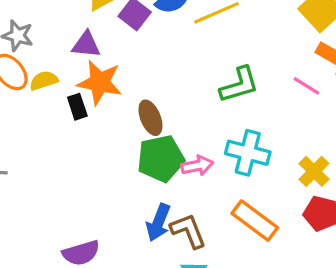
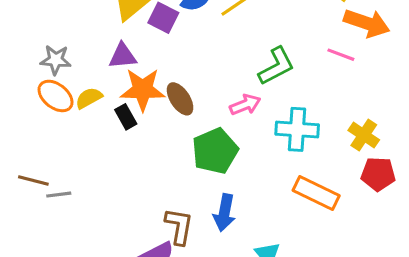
brown ellipse: (150, 118) -> (180, 99), moved
pink arrow: (197, 166) -> (245, 105), moved
brown L-shape: (188, 231) -> (179, 226), moved, turned 42

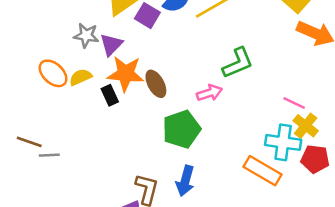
pink line: (341, 55) -> (294, 103), moved
purple triangle: (123, 56) -> (111, 45), turned -45
gray star: (56, 60) -> (86, 35), moved
cyan cross: (297, 129) -> (283, 142), moved

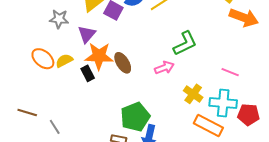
gray star: (86, 35) -> (59, 19), moved
yellow cross: (306, 126) -> (193, 94), moved
green pentagon: (181, 129) -> (135, 117), moved
gray line: (49, 155) -> (55, 127), moved, turned 63

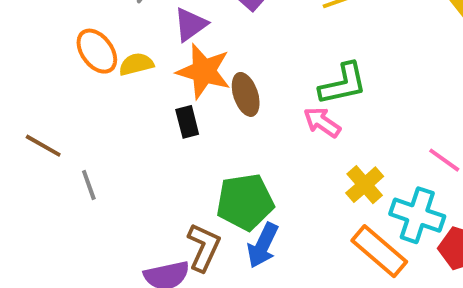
green L-shape: (185, 43) -> (343, 84), moved
pink arrow: (164, 68) -> (322, 122), turned -138
black rectangle: (88, 73) -> (187, 122), moved

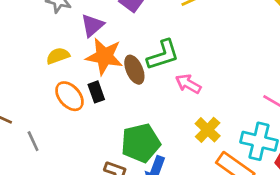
orange ellipse: (97, 51) -> (69, 96), moved
green L-shape: (343, 84) -> (163, 55), moved
yellow cross: (365, 185) -> (208, 130), moved

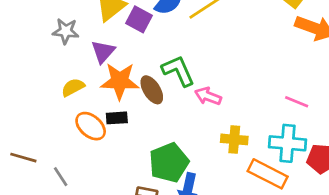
green L-shape: (163, 55) -> (178, 71), turned -88
black rectangle: (96, 92) -> (117, 118), turned -66
yellow cross: (208, 130) -> (234, 139), turned -30

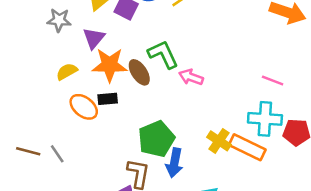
yellow cross: (234, 139) -> (219, 141), moved, turned 30
brown line: (23, 158) -> (28, 151), moved

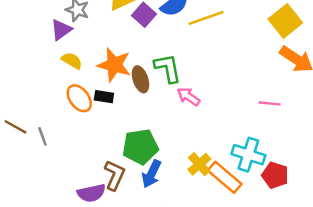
purple triangle: (94, 38) -> (61, 30), moved
yellow semicircle: (67, 72) -> (72, 61), turned 45
pink line: (273, 80) -> (270, 103), moved, turned -30

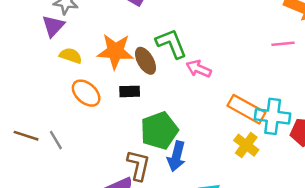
black rectangle: (104, 97) -> (130, 91), moved
pink line: (270, 103) -> (283, 44), moved
yellow cross: (199, 164) -> (246, 145), moved
orange rectangle: (225, 177) -> (246, 109), moved

